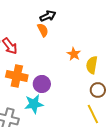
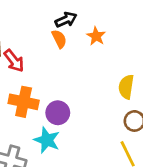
orange star: (74, 54) -> (96, 36), moved
cyan star: (34, 104) -> (47, 140), turned 30

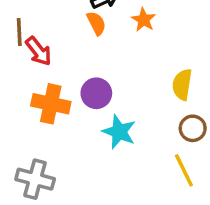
purple circle: (58, 113) -> (96, 93), moved
cyan star: (47, 140) -> (119, 132), moved

